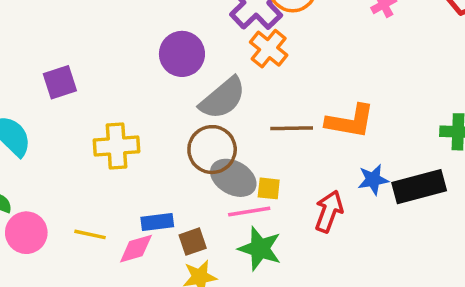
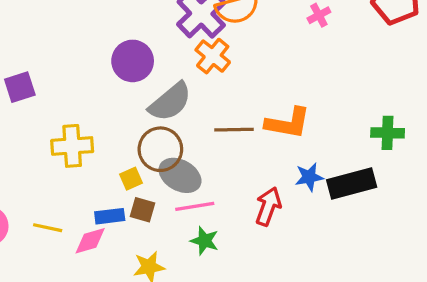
yellow square: (269, 188) -> (131, 179), moved, turned -30
brown square: (193, 242) -> (142, 210), moved, turned 35
green star: (260, 249) -> (205, 241), size x0.7

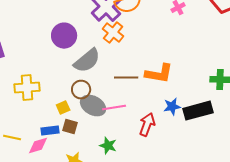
brown circle: (160, 149) -> (81, 90), size x0.7
pink line: (195, 206) -> (114, 108), moved

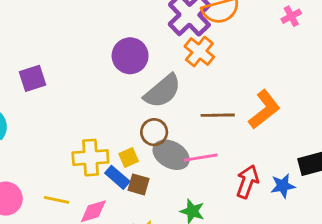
orange L-shape: (159, 74) -> (264, 109), turned -48
yellow cross: (27, 88) -> (90, 158), moved
blue star: (172, 107) -> (283, 186), moved
blue rectangle: (50, 131) -> (117, 177), moved, turned 48

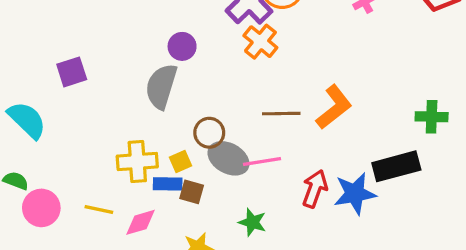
purple circle: (130, 56) -> (182, 46), size x0.7
gray semicircle: (163, 91) -> (161, 86), moved, turned 147
blue rectangle: (117, 177) -> (168, 184), turned -40
blue star: (283, 186) -> (355, 194), size x1.5

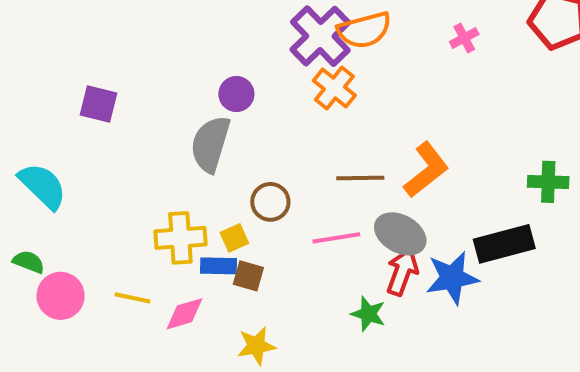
purple square: (72, 72) -> (99, 104), moved, turned 32
gray ellipse: (228, 158) -> (400, 234), moved
green star: (252, 222) -> (368, 314), moved

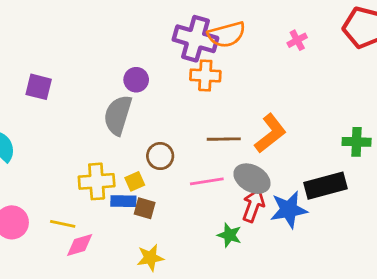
purple cross: (320, 36) -> (195, 39), turned -30
orange cross: (334, 88) -> (205, 75), turned -36
pink diamond: (184, 314) -> (80, 245), moved

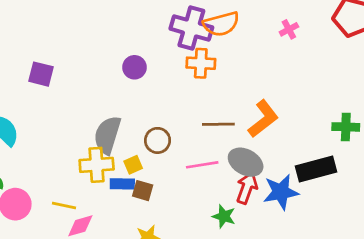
gray semicircle: (118, 115) -> (107, 135), moved

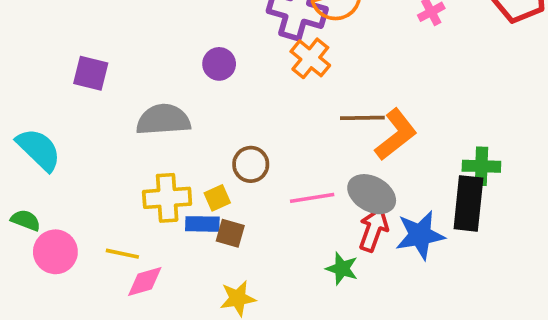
orange cross: (201, 63) -> (310, 58), turned 36
brown line: (218, 124) -> (362, 118), moved
green cross: (346, 127) -> (481, 166), moved
gray semicircle: (107, 135) -> (163, 120), moved, turned 69
black rectangle: (316, 169) -> (468, 203), turned -69

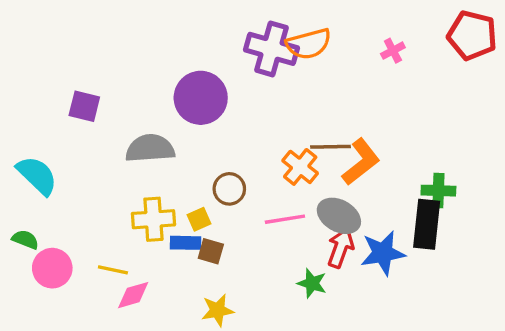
orange cross: (310, 58) -> (300, 167), moved
purple circle: (219, 64) -> (201, 98), size x1.8

